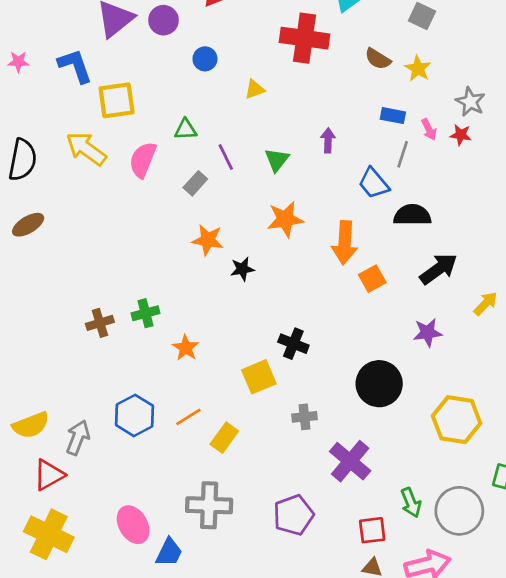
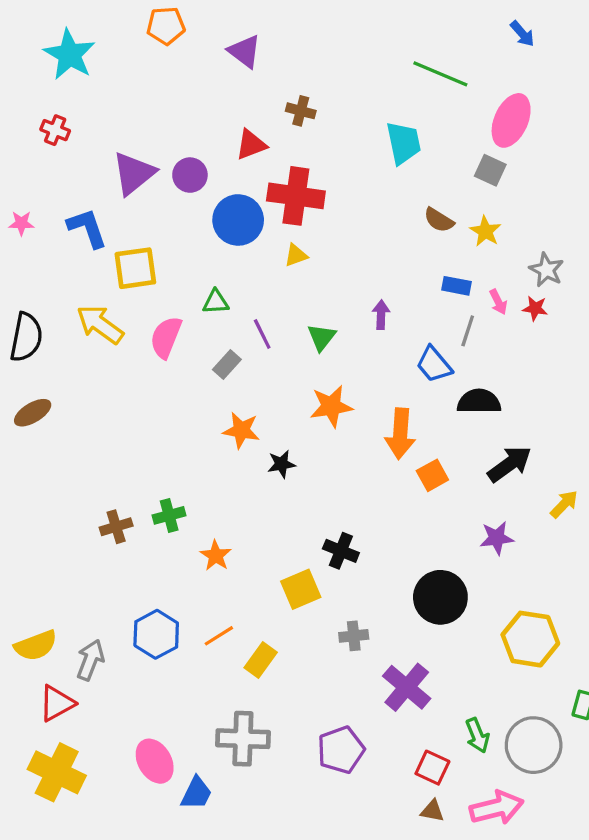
red cross: (305, 38) -> (296, 196), moved
blue circle: (205, 59) -> (238, 220), size x1.8
red square: (372, 530) -> (432, 768), turned 32

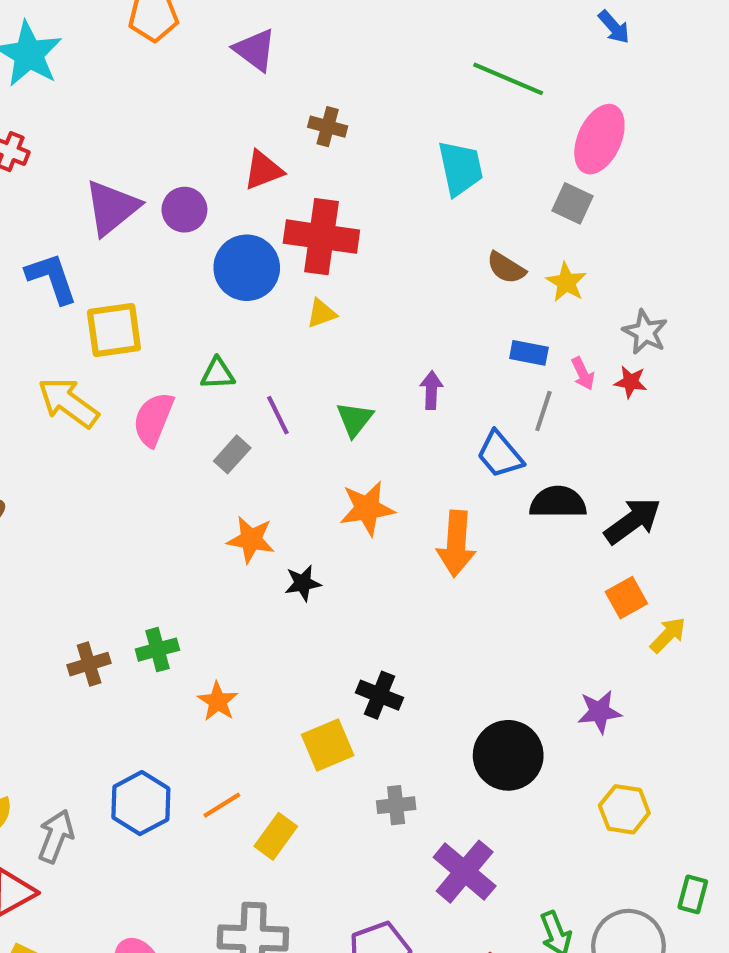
black arrow: (509, 464) -> (633, 521), moved
orange square: (432, 475) -> (626, 598), moved
purple star: (497, 538) -> (599, 712), moved
yellow hexagon: (530, 639) -> (624, 809), size x0.7

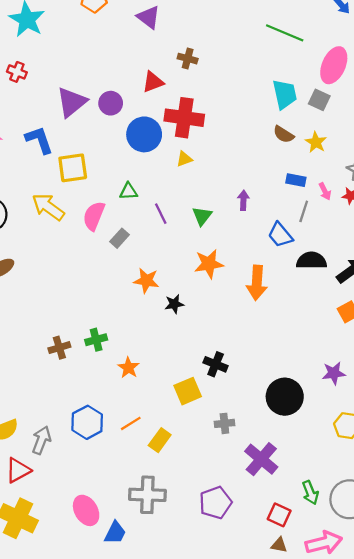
cyan trapezoid: (460, 168) -> (285, 94), moved
gray rectangle: (232, 454) -> (120, 238), moved

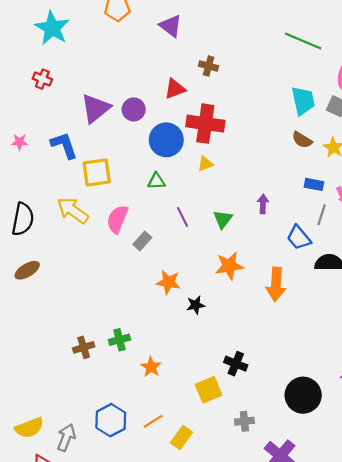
green triangle: (128, 191) -> (156, 181), moved

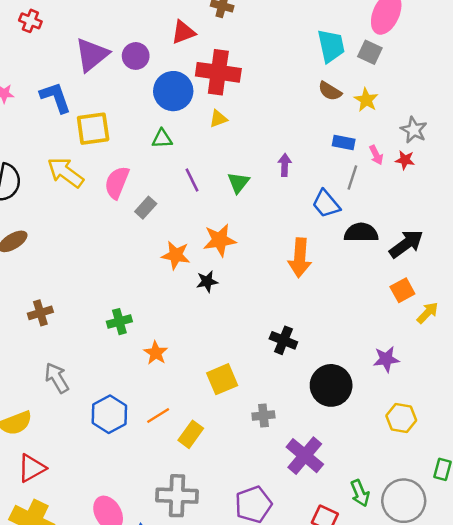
orange star: (229, 266) -> (220, 240), moved
brown cross: (84, 347) -> (40, 313), moved
black cross: (236, 364) -> (283, 340), moved
gray arrow: (66, 438) -> (57, 378), moved, turned -52

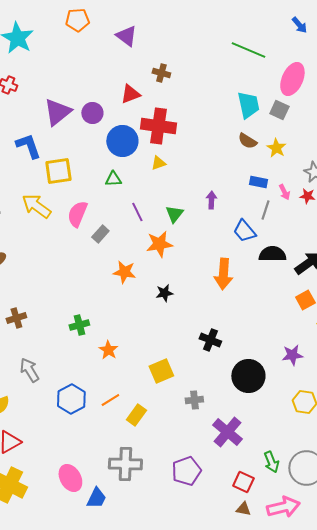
orange star: (220, 240) -> (159, 244), moved
black star: (207, 281) -> (164, 293), moved

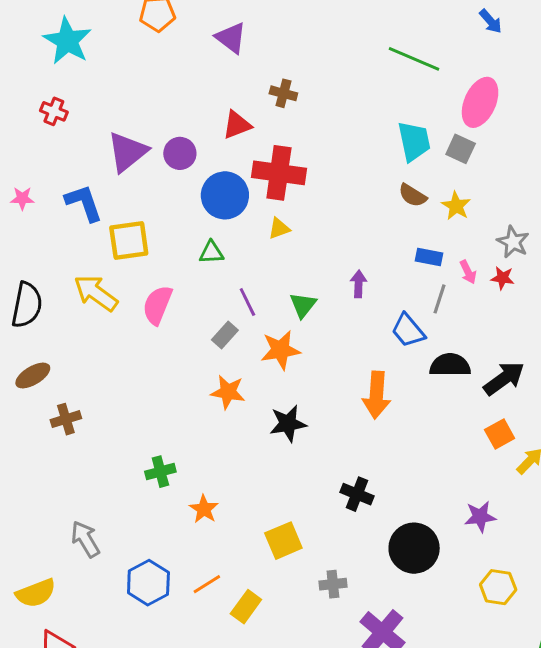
gray rectangle: (100, 234) -> (225, 335), moved
black star: (164, 293) -> (288, 424), size x1.4
brown cross: (16, 318) -> (66, 419), moved

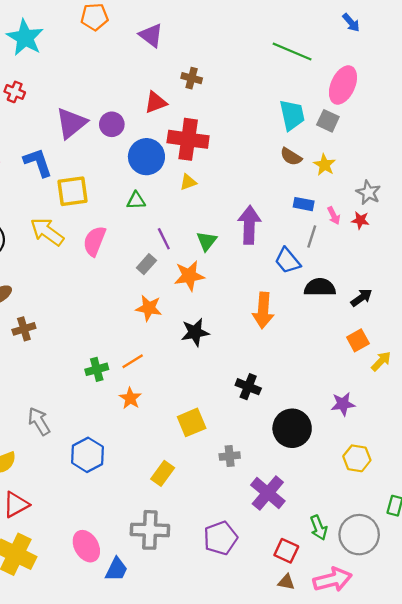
purple arrow: (358, 284) -> (249, 225), size x1.8
black arrow: (504, 379) -> (361, 298), size x0.7
orange line: (207, 584) -> (133, 361), moved

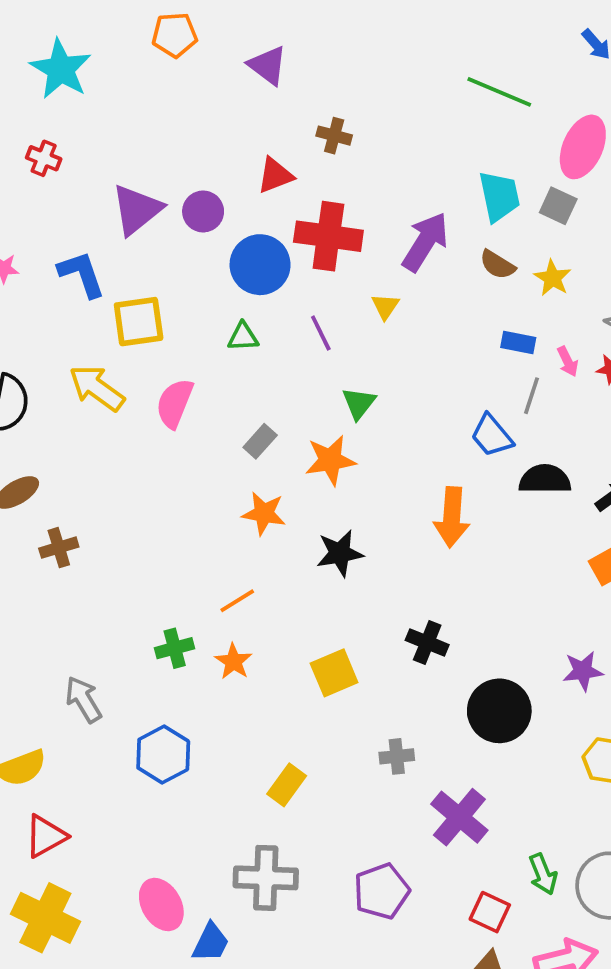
yellow triangle: (188, 182) -> (385, 306), moved, turned -36
purple arrow: (249, 225) -> (425, 242), moved, turned 30
purple line: (164, 239) -> (321, 333), moved
green cross: (97, 369) -> (175, 648), moved
yellow square: (192, 422) -> (334, 673), moved

